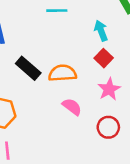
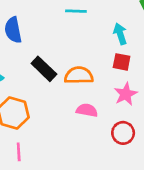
red square: (104, 58) -> (122, 62), turned -36
pink semicircle: (72, 107) -> (87, 110), turned -30

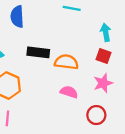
black rectangle: (44, 69) -> (38, 52), turned -45

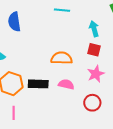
black rectangle: (38, 52) -> (38, 84), moved

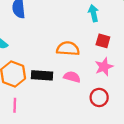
cyan arrow: (94, 29) -> (93, 13), moved

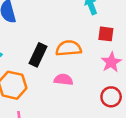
black rectangle: (42, 75) -> (38, 55), moved, turned -60
pink semicircle: (72, 77) -> (63, 80), moved

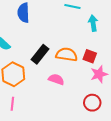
red square: (106, 34) -> (90, 56), moved

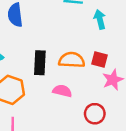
black rectangle: (40, 54) -> (40, 63), turned -30
red circle: (92, 103) -> (95, 114), moved

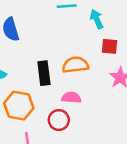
red square: (100, 59) -> (109, 46), moved
red circle: (95, 114) -> (59, 120), moved

